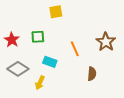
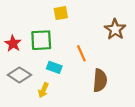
green square: (38, 37) -> (41, 40), size x1.5
brown star: (106, 42) -> (115, 29), moved
brown semicircle: (92, 74) -> (100, 80), size x1.5

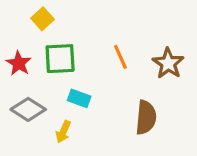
yellow square: (61, 13) -> (43, 19), moved, turned -32
brown star: (115, 29) -> (168, 63), moved
orange line: (81, 53) -> (120, 57), moved

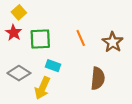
yellow square: (43, 19) -> (19, 12), moved
red star: (19, 63) -> (14, 33), moved
yellow arrow: (63, 132) -> (42, 88), size x1.5

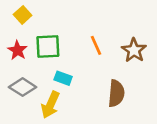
red star: (14, 33) -> (18, 50), moved

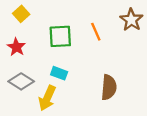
orange line: (96, 45) -> (96, 32), moved
green square: (48, 47) -> (60, 36), moved
brown star: (134, 50) -> (131, 20), moved

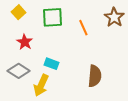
green square: (60, 36) -> (52, 17), moved
red star: (16, 47) -> (25, 42), moved

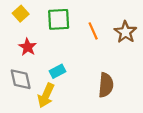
brown star: (114, 17) -> (125, 32), moved
cyan rectangle: (51, 64) -> (57, 71), turned -48
gray diamond: (19, 71) -> (21, 79), turned 45

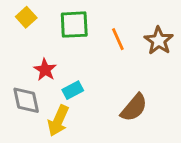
red star: (28, 47) -> (45, 70), moved
brown semicircle: (106, 85) -> (134, 108), turned 35

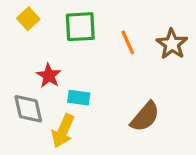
cyan rectangle: (73, 90) -> (79, 98), turned 36

